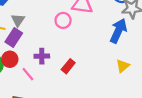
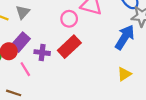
purple rectangle: (14, 38) -> (21, 42), moved
red rectangle: (68, 66) -> (69, 47), moved, size x1.5

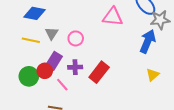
pink circle: (69, 19) -> (76, 38), moved
red rectangle: (69, 47) -> (99, 72), moved

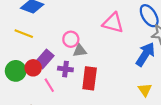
gray triangle: (52, 33) -> (80, 51), moved, turned 40
red rectangle: (99, 72) -> (90, 78), turned -40
yellow triangle: (153, 75) -> (145, 90), turned -32

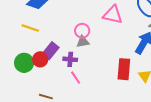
pink circle: (71, 39) -> (82, 31), moved
red rectangle: (90, 78) -> (124, 69), moved
pink line: (49, 85) -> (76, 78), moved

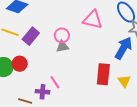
purple rectangle: (50, 51) -> (31, 36), moved
purple cross: (70, 59) -> (43, 92), moved

